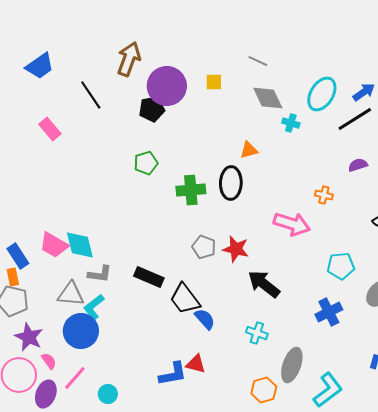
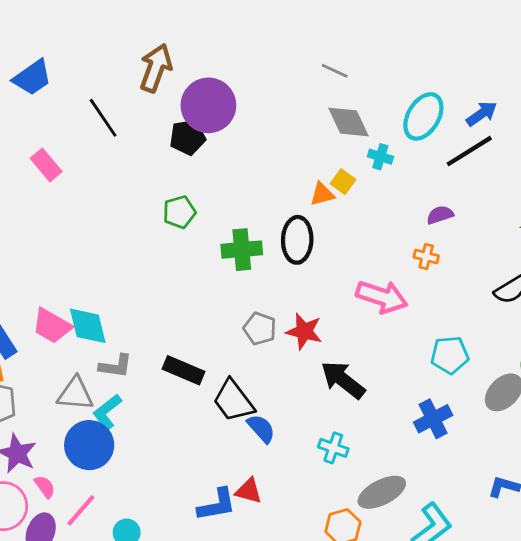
yellow square: (214, 82) -> (343, 182), moved, turned 36
purple semicircle: (358, 165) -> (440, 215), moved
gray ellipse: (292, 365) -> (382, 492), turned 44

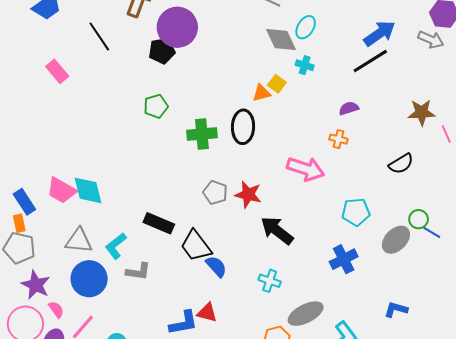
blue arrow: (482, 114) -> (380, 33), size x1.4
cyan ellipse: (423, 116) -> (306, 27), moved, size x0.7
gray L-shape: (116, 366) -> (138, 272), moved
cyan L-shape: (107, 412) -> (116, 246), moved

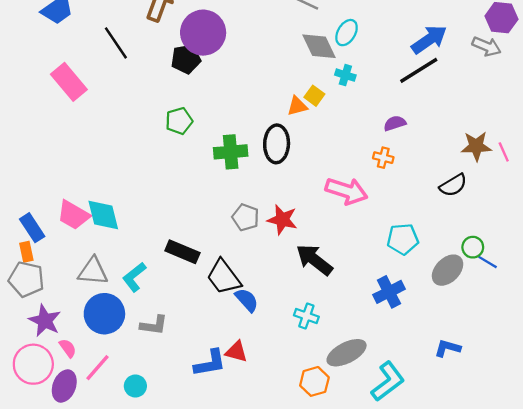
pink rectangle: (57, 71) -> (69, 82), size x1.4
brown star: (422, 112) -> (476, 146), moved
gray L-shape: (138, 272) -> (154, 325), moved

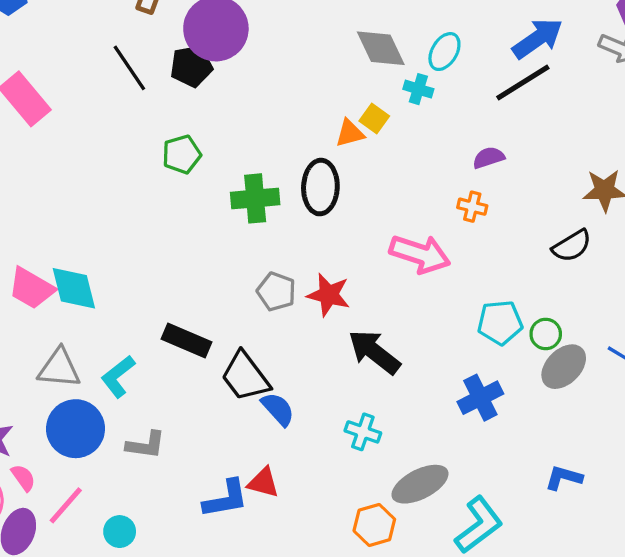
cyan ellipse: (347, 33) -> (444, 52), moved
black line: (116, 43) -> (129, 68), moved
green circle: (473, 247) -> (546, 334), moved

